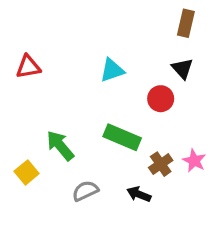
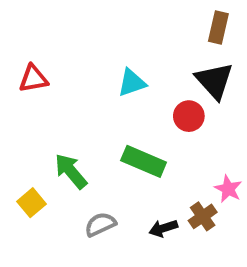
black triangle: (182, 69) -> (214, 81), size x1.5
brown cross: (161, 164) -> (203, 216), moved
black arrow: (139, 194) -> (163, 228), turned -40

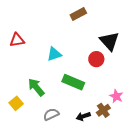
brown rectangle: (218, 28) -> (78, 14), moved, turned 49
cyan triangle: (132, 83) -> (54, 54), moved

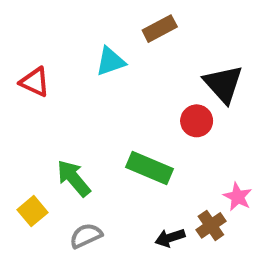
red triangle: (17, 40) -> (35, 82), turned 35
cyan triangle: (54, 54) -> (110, 61), moved
gray semicircle: (51, 114) -> (86, 236), moved

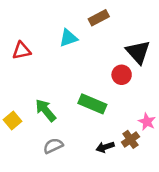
red triangle: (35, 82) -> (21, 51), turned -36
yellow square: (33, 211) -> (13, 120), moved

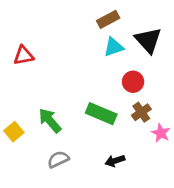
cyan triangle: (68, 38) -> (114, 47), moved
black triangle: (138, 52) -> (148, 40), moved
brown cross: (130, 139) -> (141, 112), moved

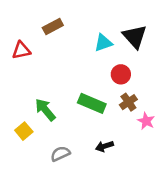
brown rectangle: (108, 19) -> (53, 26), moved
yellow square: (14, 132) -> (24, 131), moved
gray semicircle: (58, 159) -> (60, 154), moved

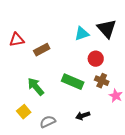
brown rectangle: (53, 26) -> (42, 50), moved
brown cross: (128, 102) -> (102, 81), turned -32
yellow square: (24, 131) -> (24, 112), moved

